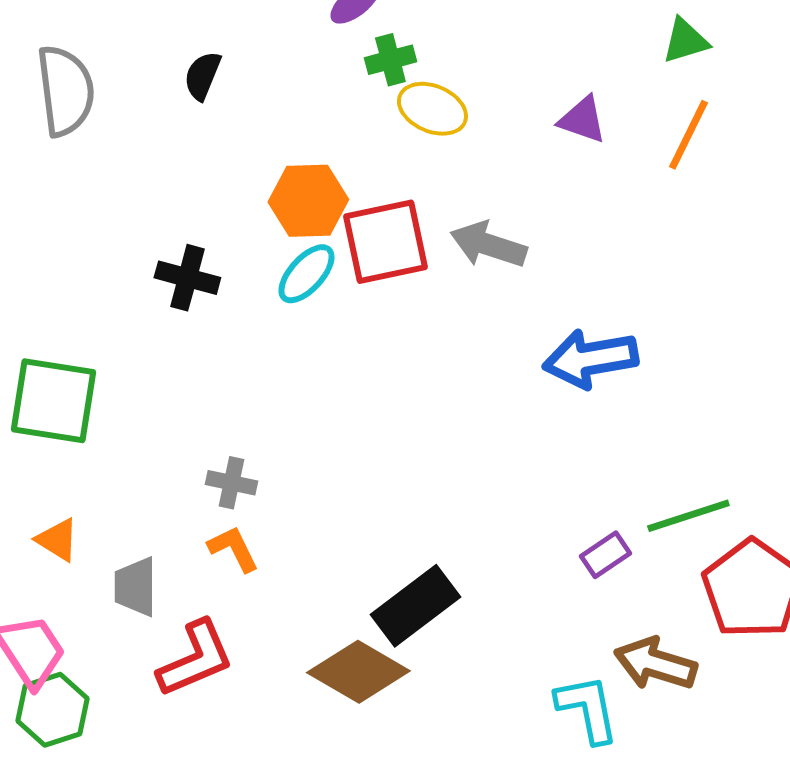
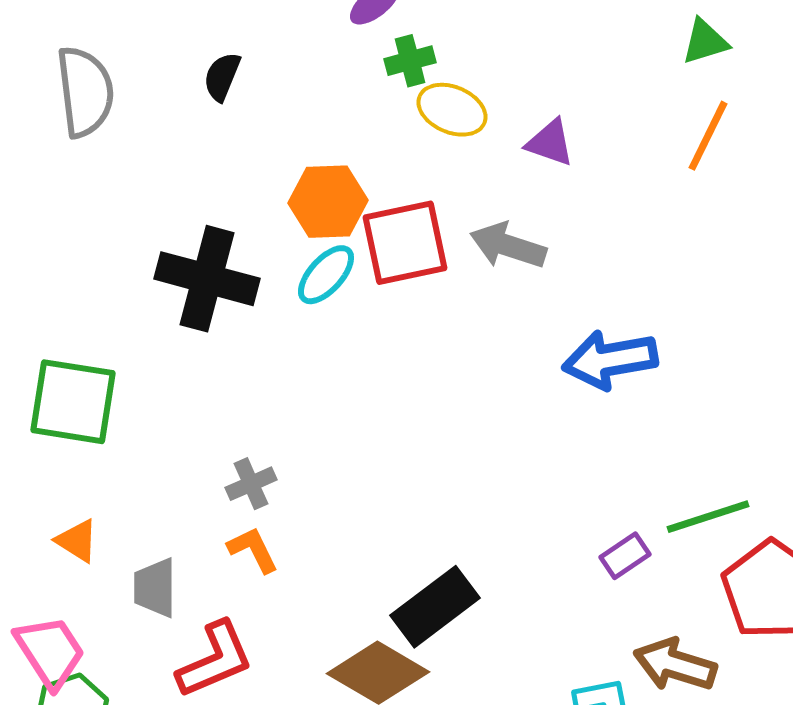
purple triangle: (582, 120) -> (550, 143), moved
black cross: (187, 278) -> (207, 279), size x1.6
gray cross: (231, 483) -> (251, 484), turned -36

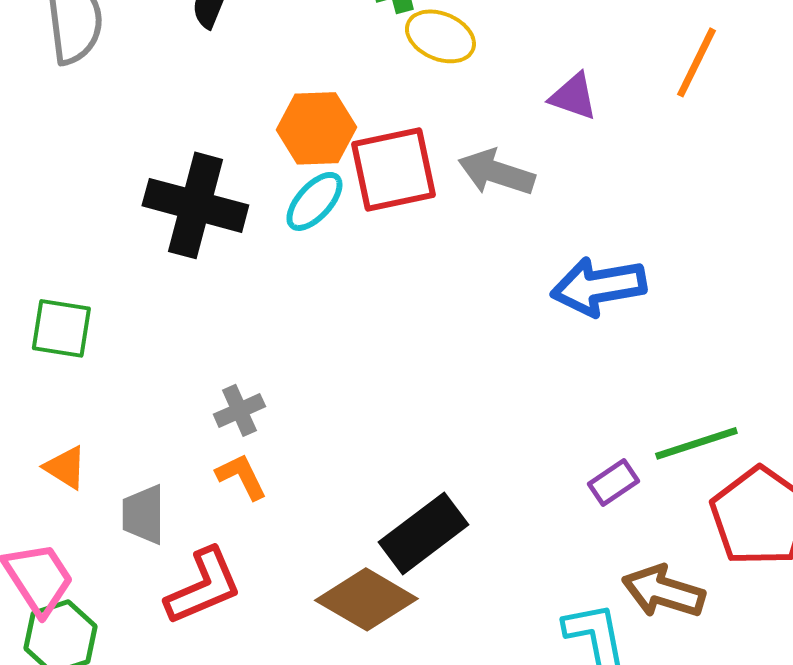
purple triangle: (550, 143) -> (573, 96), moved
green square: (73, 402) -> (61, 328), size x0.7

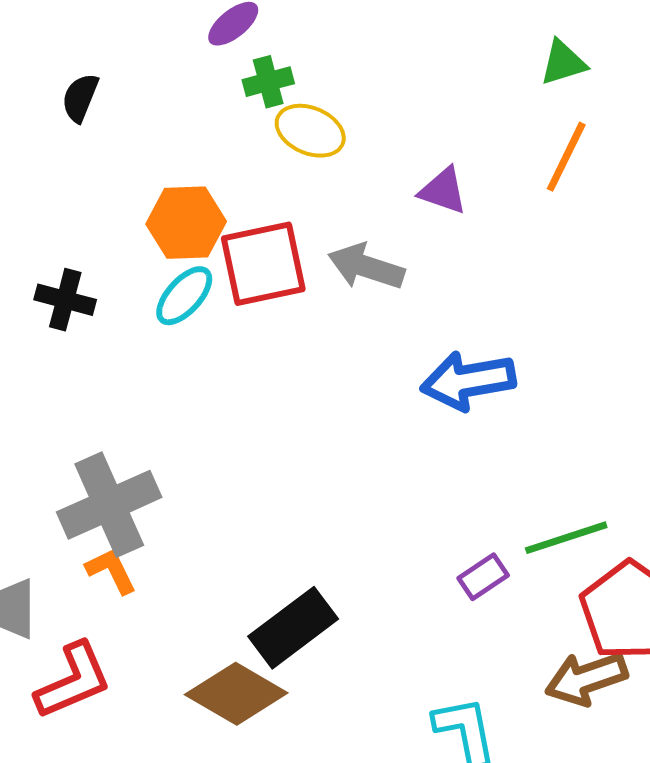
black cross: (195, 205) -> (65, 300), size x0.6
gray cross: (239, 410) -> (109, 505), size x2.0
brown arrow: (663, 591) -> (586, 679), moved, turned -36

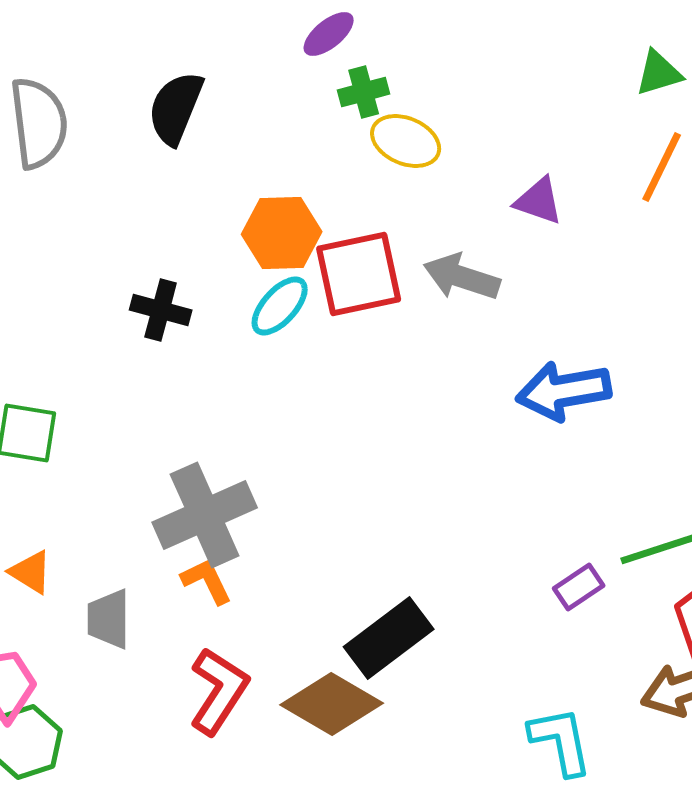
black semicircle: (80, 98) -> (176, 108), size x1.5
red L-shape: (73, 681) -> (219, 691), moved, turned -34

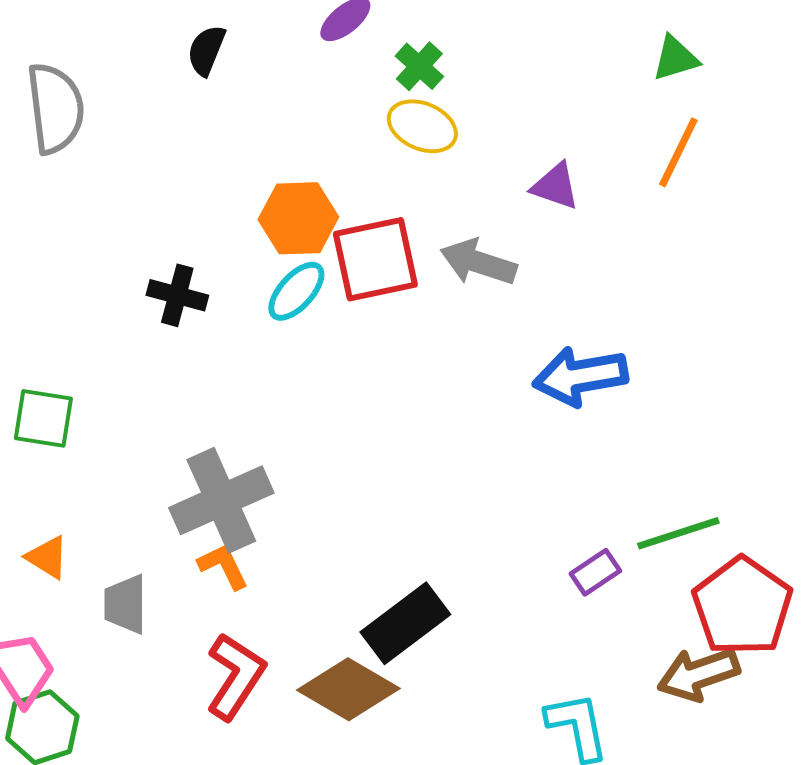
green cross: (364, 92) -> (419, 66), moved, turned -33
black semicircle: (176, 108) -> (206, 50), moved, size x0.7

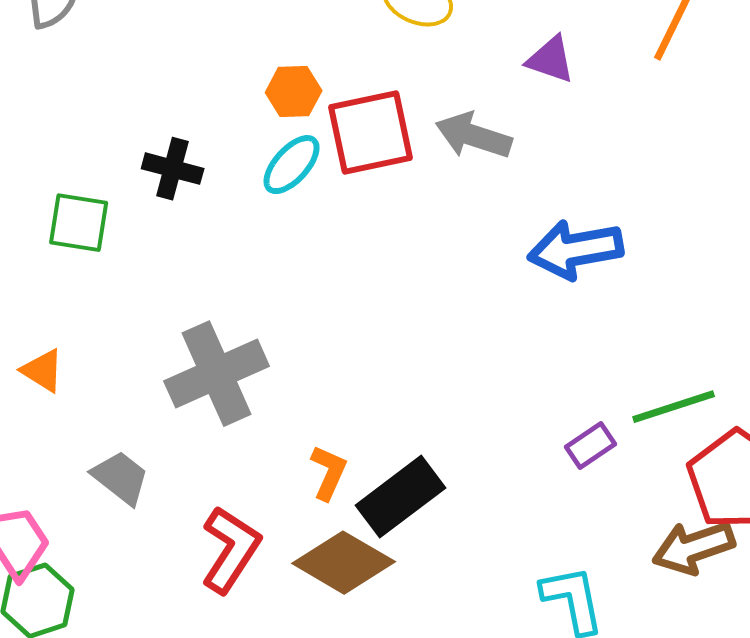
orange hexagon: (298, 218) -> (294, 92), size x0.7
green square: (43, 418) -> (79, 223), moved
orange triangle: (47, 557) -> (43, 371), moved
orange L-shape: (223, 566) -> (329, 473), moved, turned 50
gray trapezoid: (125, 604) -> (121, 478), turned 128

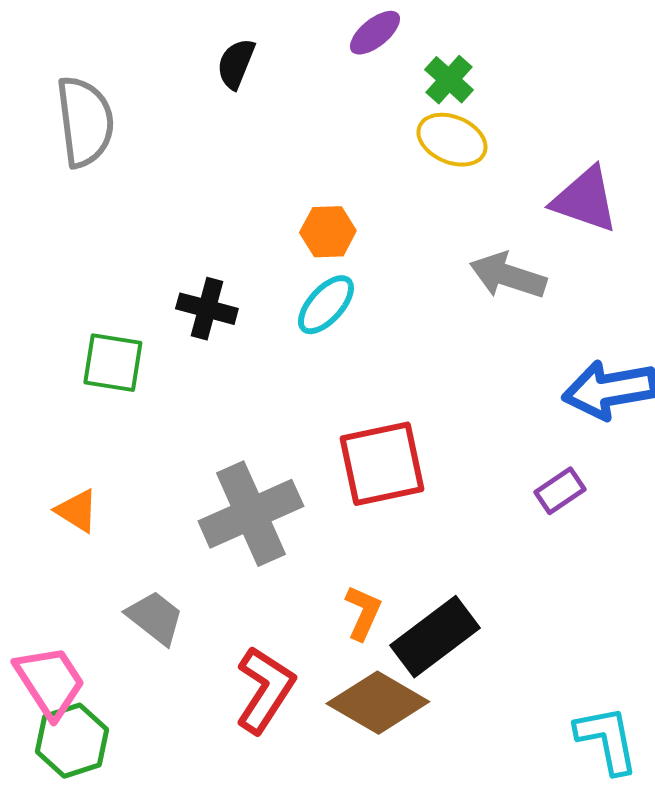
purple triangle: (551, 60) -> (585, 200), size x1.4
red square: (371, 133) -> (382, 464), moved
purple rectangle: (591, 446) -> (560, 491), moved

